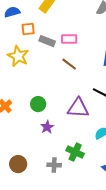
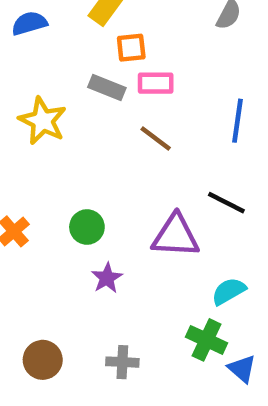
orange square: (28, 29) -> (131, 48), moved
green cross: (75, 152) -> (207, 340), moved

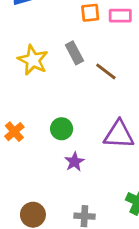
pink rectangle: (156, 83) -> (120, 16), moved
gray rectangle: (107, 88) -> (74, 53), moved, turned 40

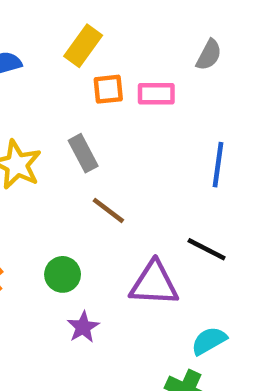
brown line: (106, 71) -> (108, 210), moved

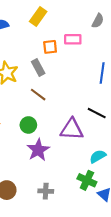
orange square: (108, 89) -> (50, 47), moved
brown line: (108, 210) -> (38, 95), moved
purple star: (83, 327) -> (38, 150), size x1.5

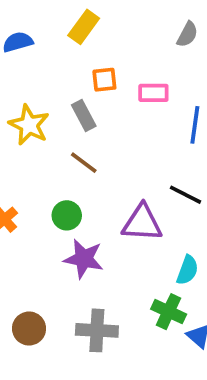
pink rectangle: (73, 39) -> (153, 93), moved
purple star: (38, 150) -> (84, 259), turned -30
cyan semicircle: (98, 156) -> (187, 270), turned 140
gray cross: (46, 191) -> (97, 330), size x1.5

